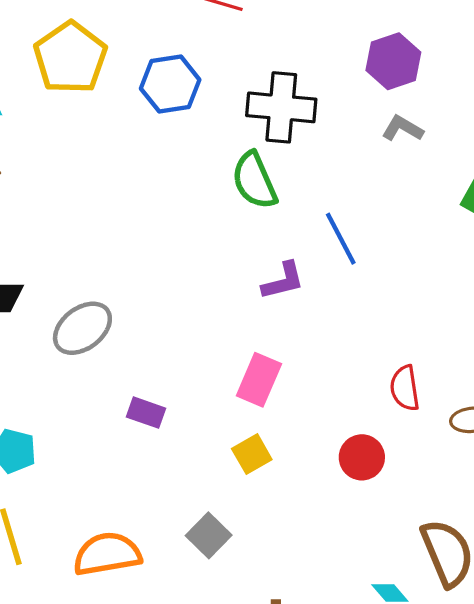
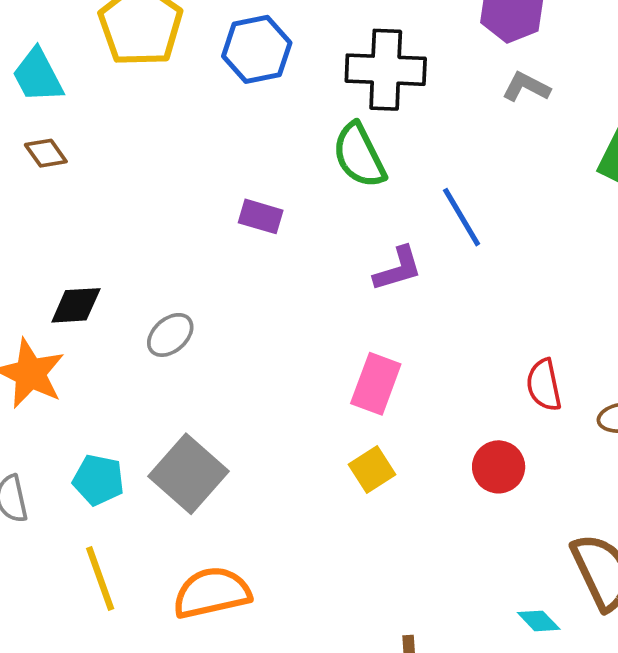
gray ellipse: (82, 328) -> (170, 335), size x0.7
purple rectangle: (146, 413) -> (261, 216), moved
gray square: (209, 535) -> (189, 474), moved, size x1.5

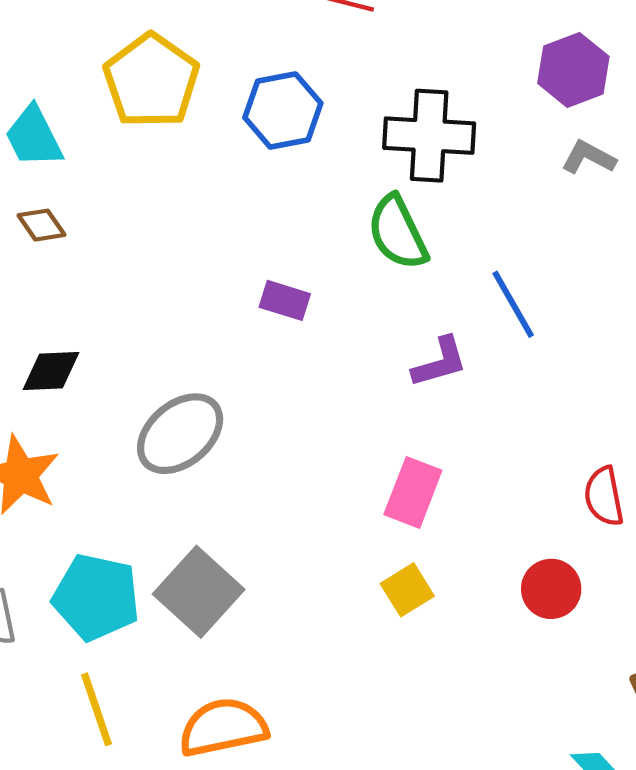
black diamond: (76, 305) -> (51, 371), moved
gray ellipse: (170, 335) -> (180, 434), size x1.6
cyan pentagon: (98, 480) -> (96, 597), size x1.5

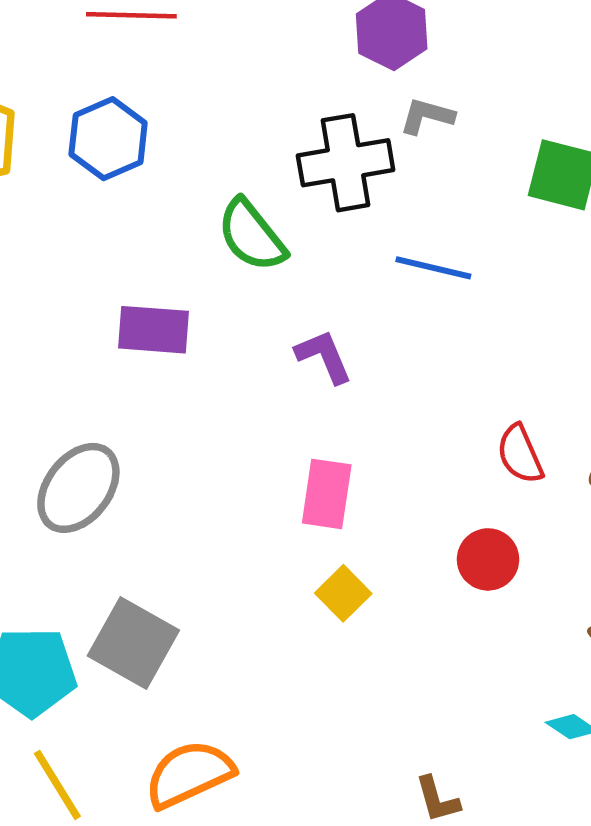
black cross: (429, 136) -> (346, 163), moved
purple rectangle: (285, 300) -> (153, 330), size x1.4
blue line: (513, 304) -> (433, 268), moved, turned -34
purple L-shape: (440, 362) -> (324, 356), turned -84

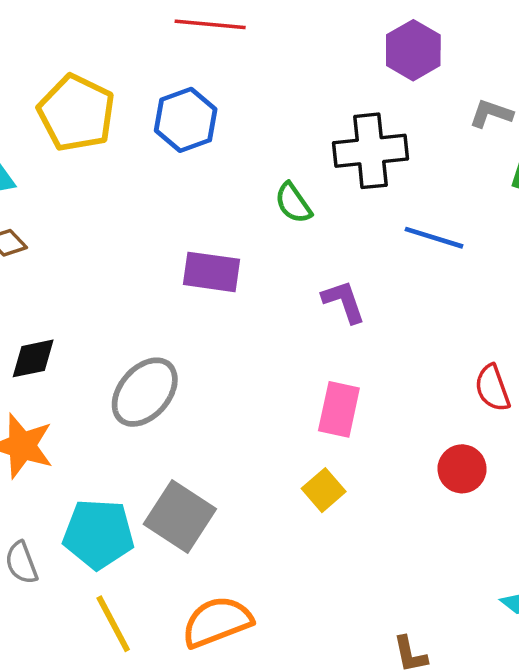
gray L-shape: (427, 116) -> (491, 114), moved
green semicircle: (252, 235) -> (293, 203), size x0.7
yellow square: (343, 593) -> (324, 490), moved

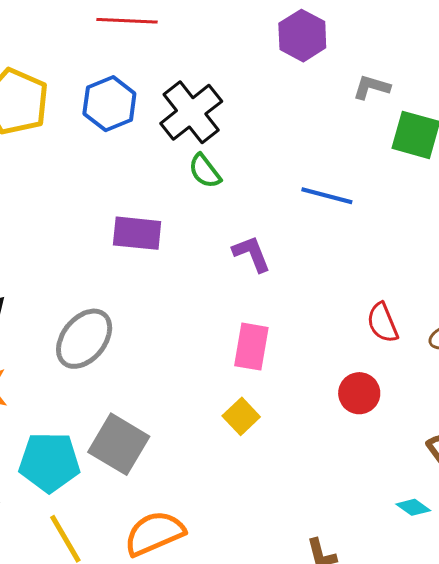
black cross: (370, 151) -> (191, 112), moved, turned -30

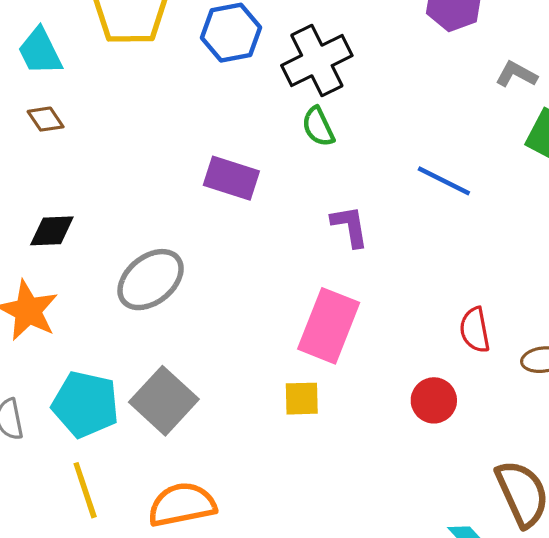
pink rectangle: (251, 347) -> (329, 326), size x1.4
yellow square: (241, 416) -> (302, 399), turned 30

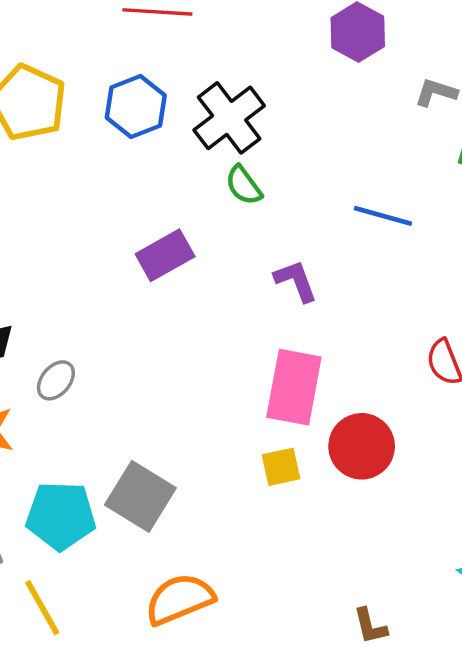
purple rectangle: (231, 178) -> (165, 255), turned -36
gray ellipse: (151, 280) -> (56, 380), moved, size x0.6
red circle: (434, 400) -> (362, 446), moved, size x1.4
yellow line: (85, 490) -> (42, 608), moved

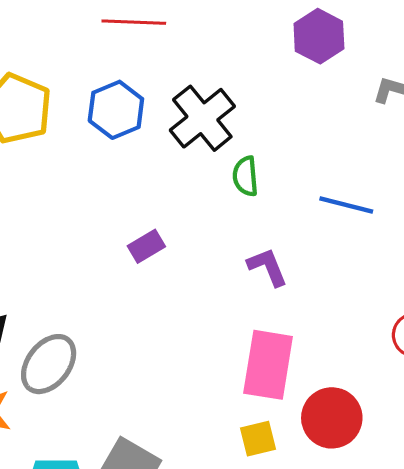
green semicircle: (244, 185) -> (245, 176), moved, turned 33
purple rectangle: (165, 255) -> (146, 246), size x0.7
gray ellipse: (56, 380) -> (49, 364), size x1.6

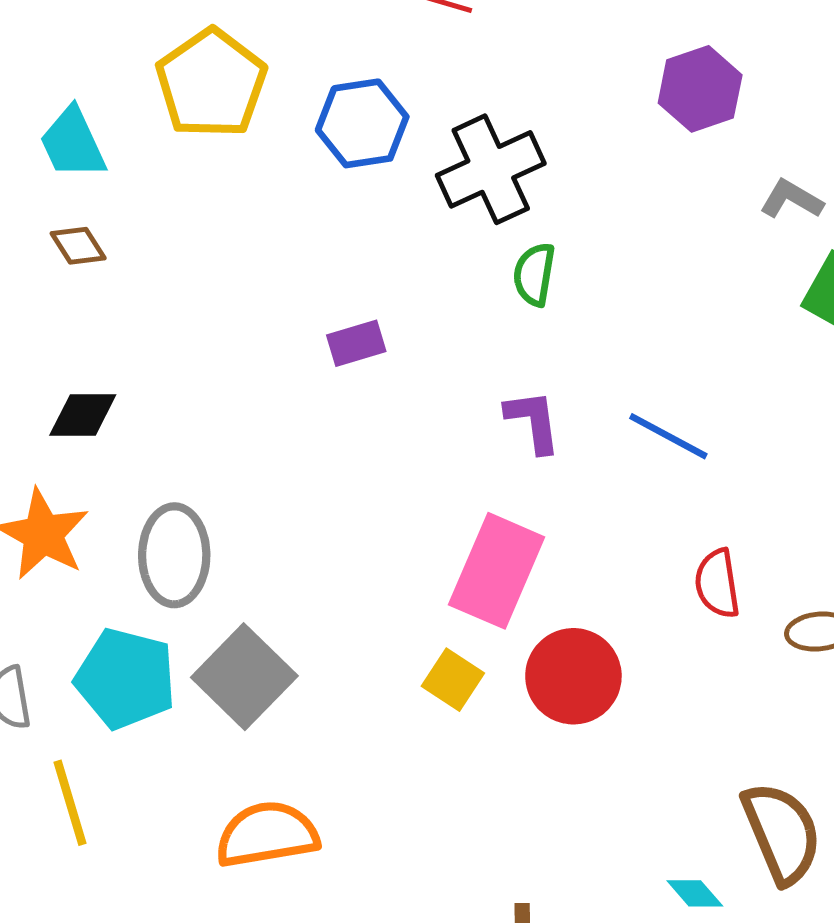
blue line: (346, 205) -> (668, 436), moved
gray ellipse: (49, 364) -> (174, 555), moved, turned -52
yellow square: (258, 439) -> (453, 680), turned 33

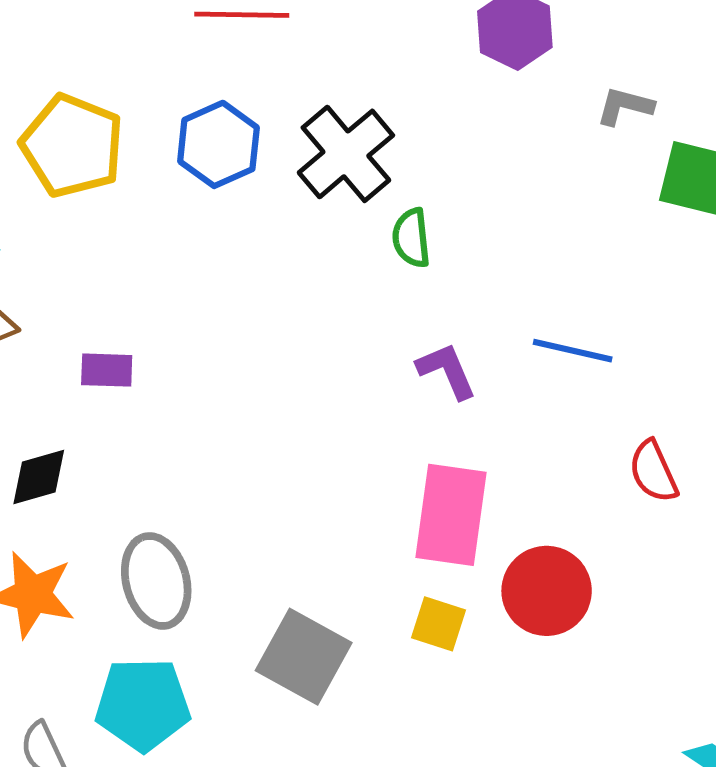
purple rectangle: (356, 343) -> (107, 370), moved, turned 34
gray square: (244, 677) -> (304, 657), moved

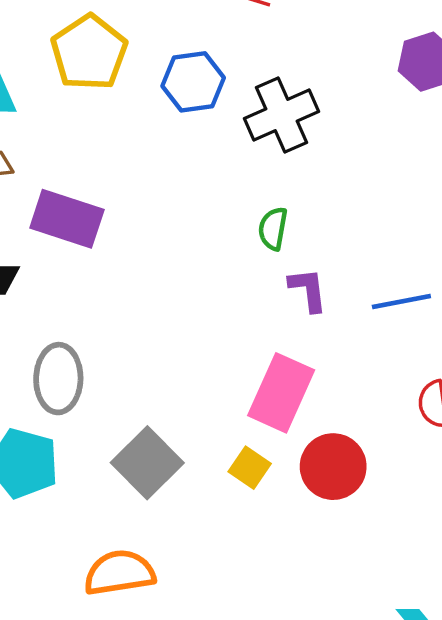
green semicircle: (411, 238) -> (273, 229), moved
blue line: (573, 351) -> (401, 302), turned -40
purple rectangle: (107, 370) -> (67, 219), size x1.8

